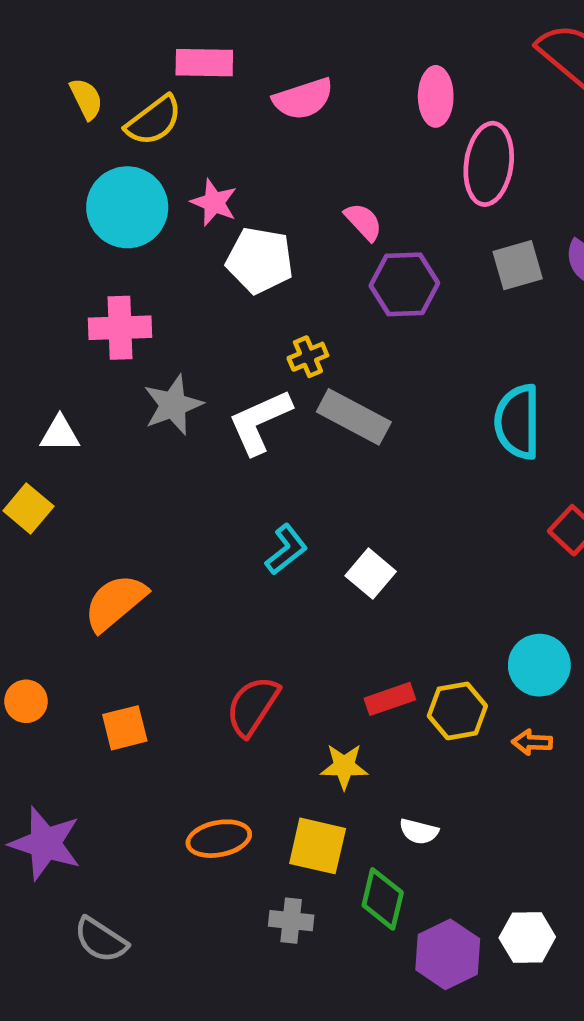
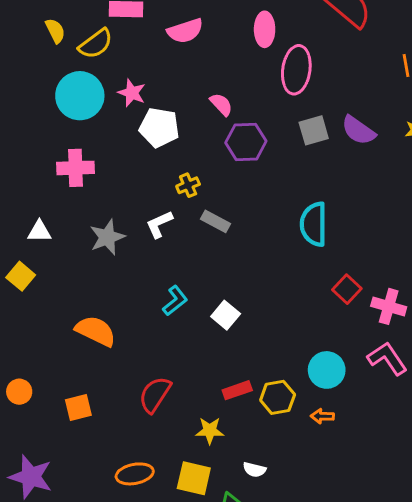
gray star: (173, 405) -> (107, 237), moved
gray rectangle: (354, 417) -> (215, 221), size x0.7
white L-shape: (260, 422) -> (159, 224), size x0.7
orange semicircle: (115, 602) -> (96, 331), moved, turned 66

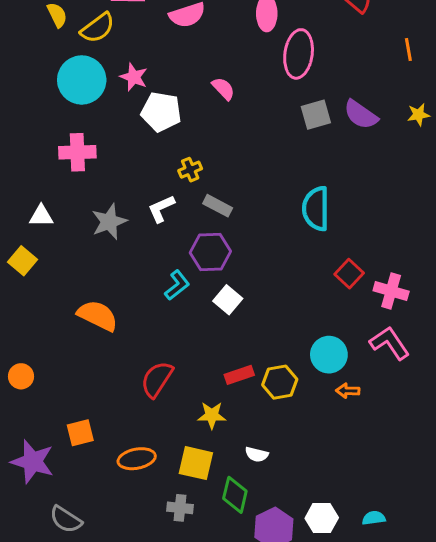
purple hexagon: (246, 142) -> (210, 252), moved
orange square: (78, 408) -> (80, 433), moved
orange arrow: (322, 416) -> (348, 391), moved

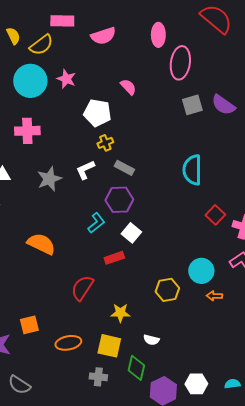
white pentagon: (161, 112) -> (97, 113), moved
red rectangle: (239, 375) -> (114, 258), moved

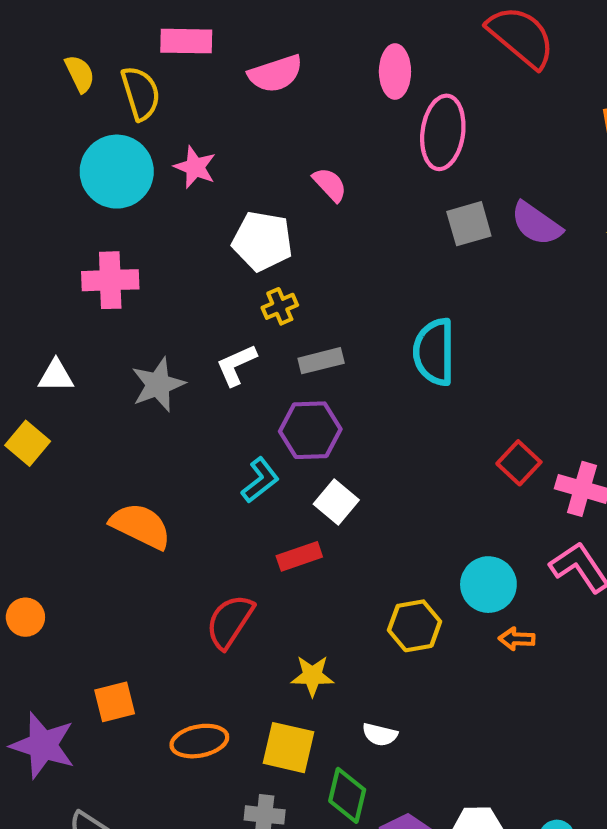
yellow semicircle: (41, 45) -> (141, 93), turned -70
gray rectangle: (124, 168) -> (321, 361), turned -42
cyan semicircle: (192, 170) -> (434, 352), moved

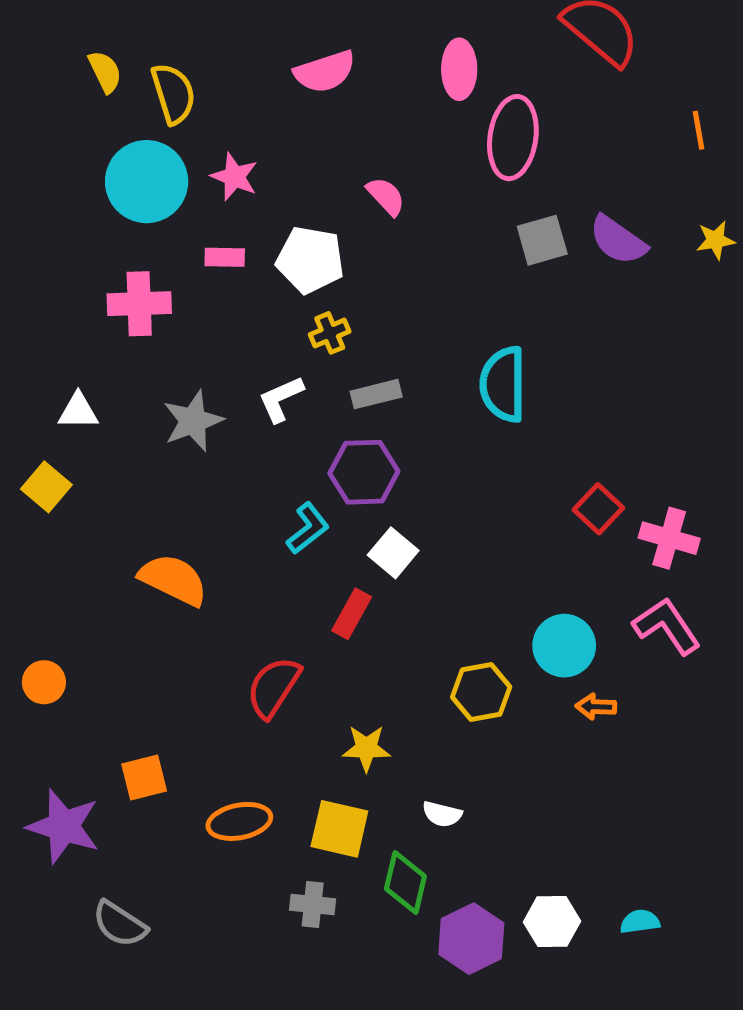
pink rectangle: (186, 41) -> (225, 257), moved, size x0.7
red rectangle: (299, 556) -> (352, 614), turned -42

